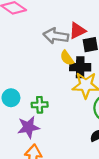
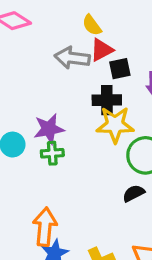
yellow semicircle: (67, 58) -> (92, 25), moved
purple star: (28, 127) -> (49, 129), moved

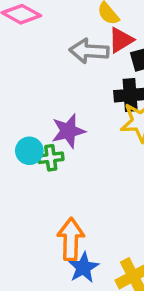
green cross: (52, 153) -> (51, 158), moved

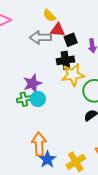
red triangle: (121, 40) -> (58, 30), turned 42
cyan circle: (29, 151) -> (38, 99), moved

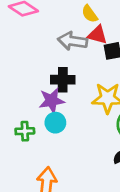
black cross: (65, 60) -> (63, 80), moved
green cross: (24, 99) -> (25, 131), moved

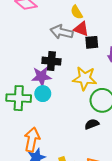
green cross: (25, 131) -> (19, 98), size x1.6

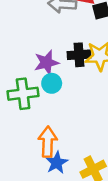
black cross: (51, 61) -> (79, 55), moved

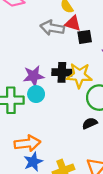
orange arrow: (48, 142) -> (27, 143), turned 75

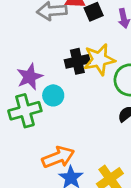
purple star: (34, 76) -> (30, 77), moved

